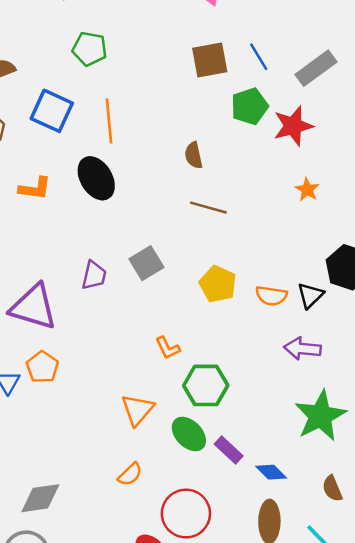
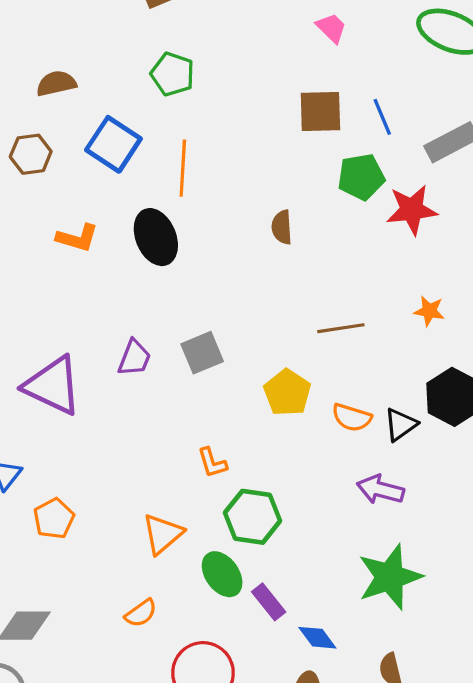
orange star: (307, 190) -> (429, 311), moved, turned -30
brown line: (208, 208) -> (341, 328), moved, turned -33
orange pentagon: (42, 367) -> (54, 519), moved

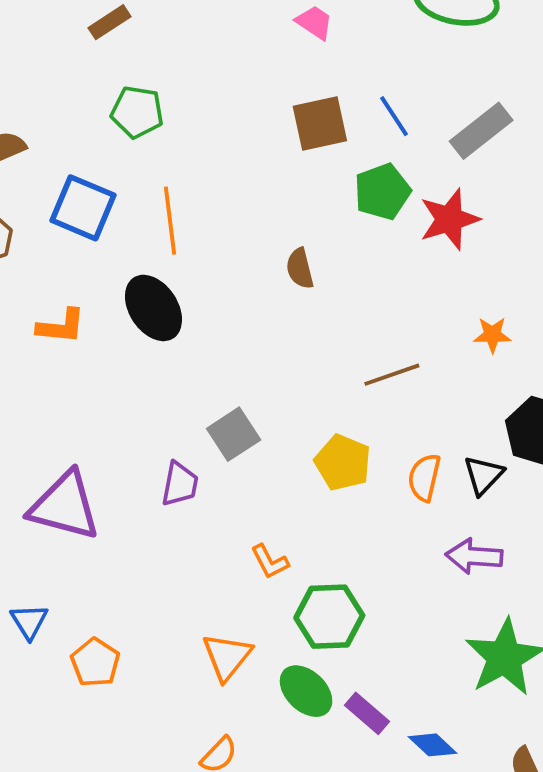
purple trapezoid: (134, 358) -> (180, 484), moved
orange semicircle: (352, 417) -> (424, 478), turned 96

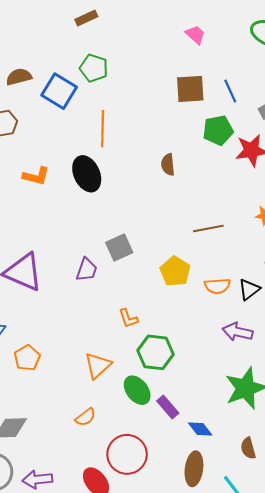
blue square: (83, 208) -> (59, 91), moved
orange semicircle: (424, 478) -> (217, 286), turned -115

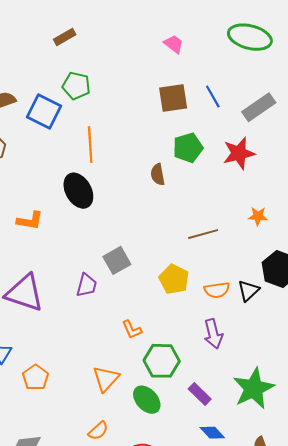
green pentagon: (218, 130) -> (188, 148), moved
orange L-shape: (36, 176) -> (30, 221), moved
purple arrow: (238, 332) -> (213, 334), moved, turned -112
purple rectangle: (168, 407) -> (200, 394), moved

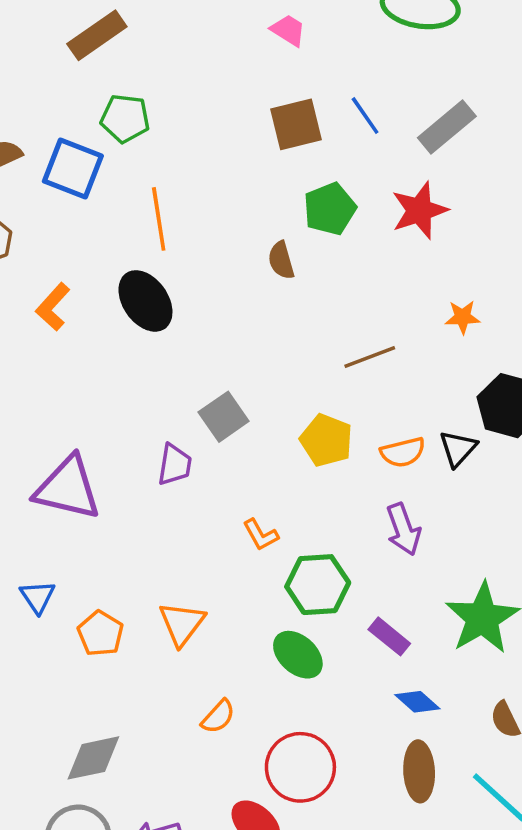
brown rectangle: (65, 37) -> (97, 35), size x1.5
orange L-shape: (30, 221) -> (53, 307), moved, turned 128
orange triangle: (106, 379) -> (182, 623), moved

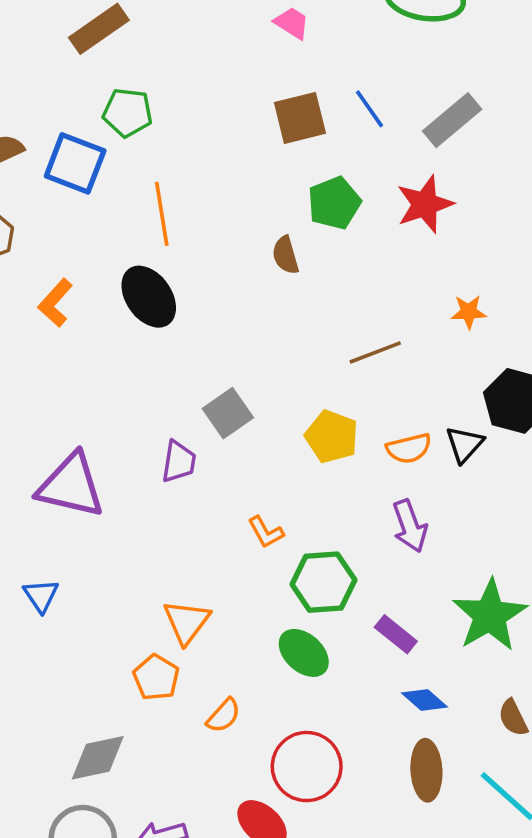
orange pentagon: (100, 634) -> (156, 677), moved

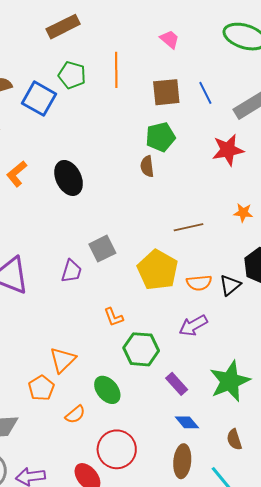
green pentagon: (334, 203) -> (160, 137), moved
orange line: (162, 214) -> (116, 70), moved
yellow pentagon: (332, 437) -> (158, 270), size x1.4
purple arrow: (410, 526) -> (193, 326), turned 72
green ellipse: (304, 653) -> (107, 390), moved

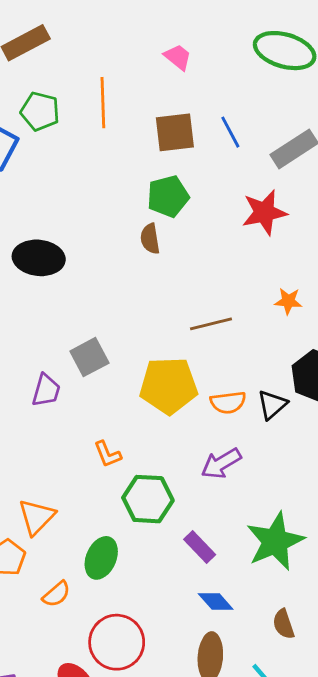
black ellipse: (69, 178) -> (39, 258), turned -56
yellow pentagon: (158, 270) -> (169, 386), turned -30
green ellipse: (107, 390) -> (101, 558), turned 64

